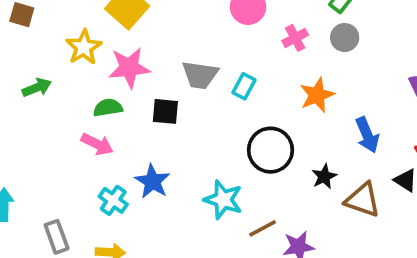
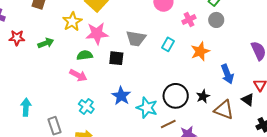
cyan rectangle: (244, 86) -> (168, 44), moved
black circle: (270, 150) -> (176, 96), moved
blue star: (152, 181) -> (121, 96), moved

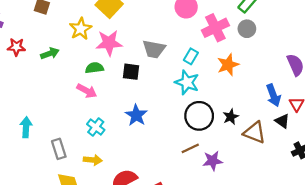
pink cross: (189, 20) -> (215, 28), size x1.6
blue arrow: (227, 74) -> (273, 95), moved
cyan star: (147, 108) -> (187, 82), moved

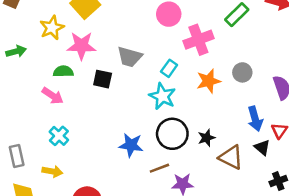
gray circle: (247, 29) -> (242, 72), moved
blue star: (136, 115) -> (131, 145), moved, turned -30

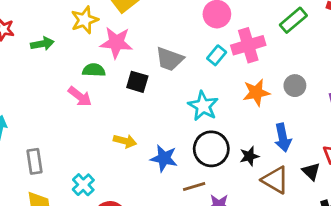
cyan rectangle: (169, 68) -> (217, 55), moved
blue arrow: (255, 119) -> (283, 138), moved
cyan cross: (59, 136) -> (83, 185), moved
yellow arrow: (52, 171) -> (125, 141), moved

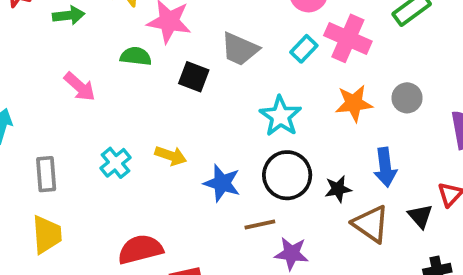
pink cross: (248, 45) -> (348, 38), turned 36
pink arrow: (80, 96) -> (80, 87), moved
cyan cross: (83, 185) -> (115, 163), moved

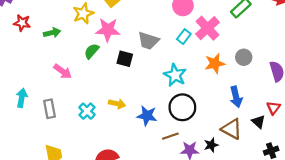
pink cross: (348, 38) -> (207, 28), turned 30
green semicircle: (136, 56) -> (92, 51), turned -49
gray rectangle: (46, 174) -> (49, 109), moved
black star: (338, 189) -> (211, 145), moved

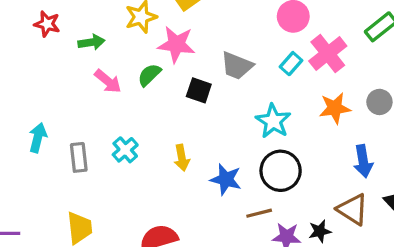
pink arrow: (63, 71) -> (108, 81), moved
yellow arrow: (117, 104) -> (182, 158), turned 63
cyan cross: (87, 111) -> (125, 150), moved

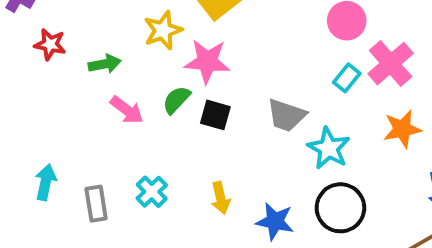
gray trapezoid: (237, 66) -> (286, 115), moved
black square: (199, 90) -> (215, 115), moved

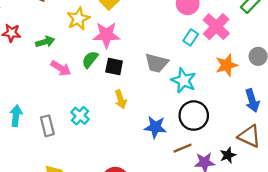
yellow arrow: (221, 198) -> (121, 99), moved

